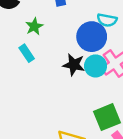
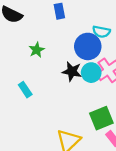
green star: (34, 26) -> (37, 50), moved
cyan rectangle: (27, 53) -> (25, 90), moved

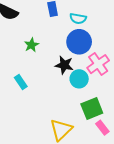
cyan semicircle: (101, 32) -> (78, 18), moved
cyan circle: (91, 73) -> (79, 79), moved

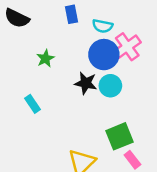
pink cross: (98, 64) -> (127, 47), moved
cyan circle: (79, 79) -> (110, 86), moved

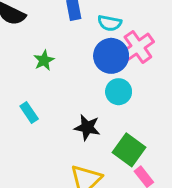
black star: (86, 83) -> (87, 127), moved
green square: (119, 136) -> (129, 150), turned -32

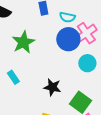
green star: (44, 60) -> (23, 42), size x1.6
cyan circle: (119, 92) -> (87, 63), moved

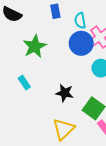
cyan semicircle: (67, 17) -> (80, 21), turned 70

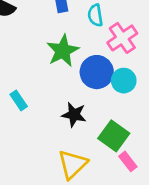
blue circle: (81, 43) -> (97, 72), moved
green star: (35, 46) -> (63, 51), moved

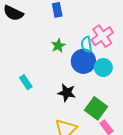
cyan semicircle: (95, 15) -> (87, 44), moved
green star: (63, 51) -> (58, 46), size x0.6

